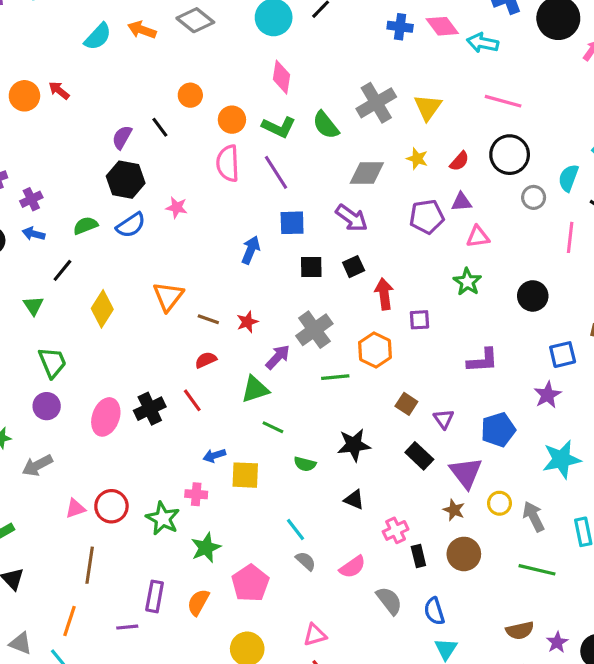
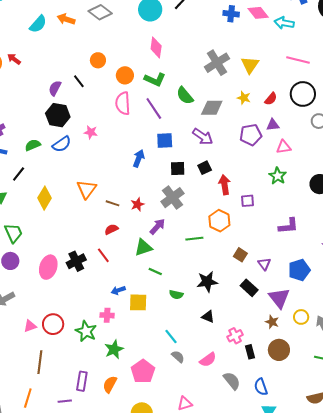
green semicircle: (326, 125) -> (185, 96), moved
gray cross: (314, 330) -> (173, 198), moved

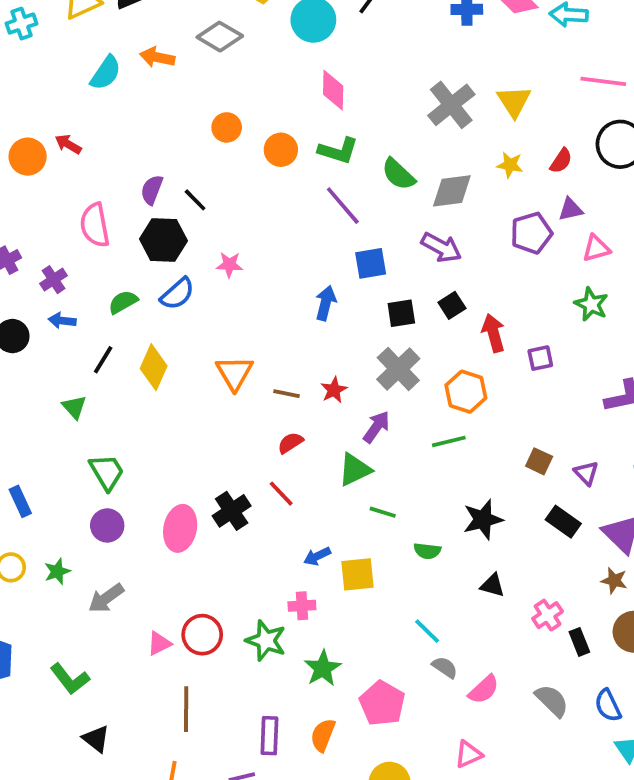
black line: (79, 81) -> (195, 200), moved
pink semicircle: (123, 103) -> (95, 225), moved
yellow diamond: (44, 198) -> (154, 367), moved
orange hexagon: (219, 221) -> (466, 392), moved
pink semicircle: (208, 360) -> (484, 689), moved

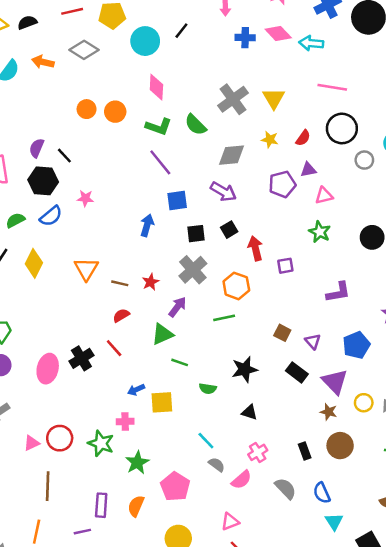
orange circle: (281, 150) -> (115, 112), moved
green semicircle: (398, 174) -> (196, 125), moved
pink cross: (548, 615) -> (258, 452), moved

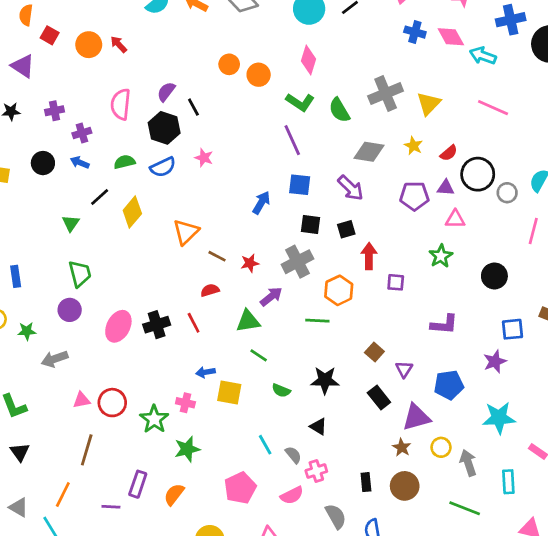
black circle: (342, 128) -> (478, 174), moved
purple triangle: (335, 382) -> (416, 417), turned 44
gray semicircle: (217, 465) -> (293, 455), moved
pink pentagon: (175, 487) -> (240, 488), moved

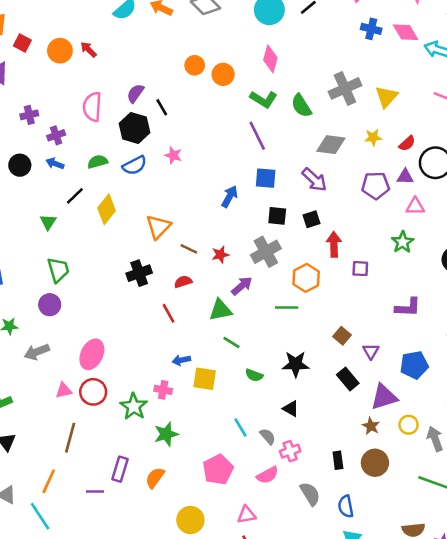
yellow star: (413, 146) -> (373, 137), turned -30
black cross: (157, 325) -> (139, 273), moved
pink ellipse: (118, 326) -> (92, 354), moved

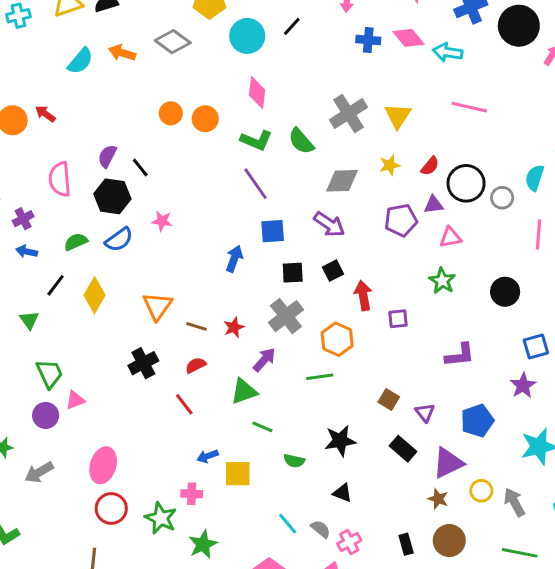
pink triangle: (64, 390) -> (75, 400), moved

